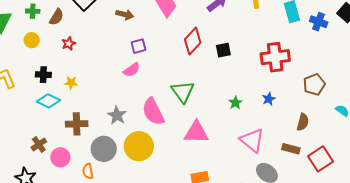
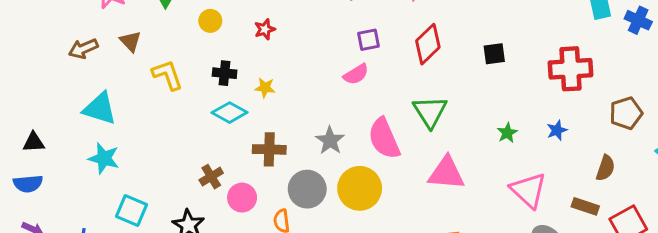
red diamond: (193, 41) -> (428, 44), moved

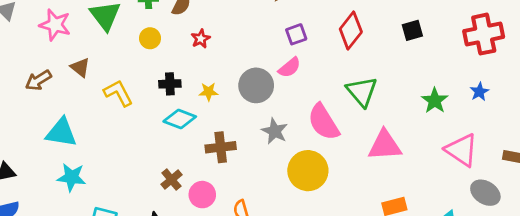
green star: (507, 133) -> (435, 101), size x1.4
gray circle: (307, 189) -> (256, 85), moved

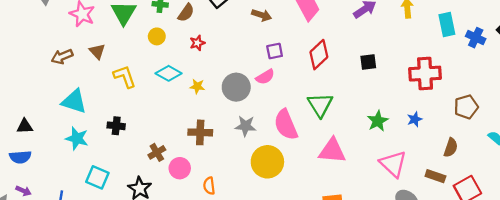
black cross: (170, 84) -> (116, 126), moved
cyan diamond: (180, 119) -> (169, 73), moved
gray star: (275, 131) -> (246, 126), turned -30

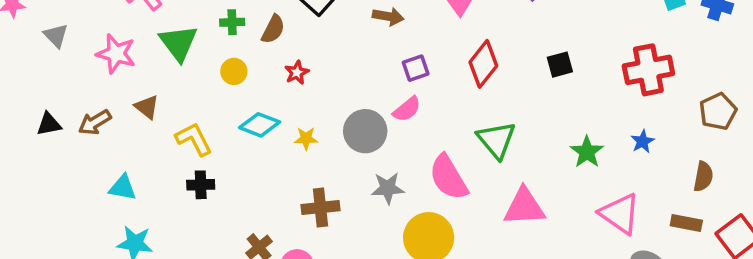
cyan triangle: (74, 101) -> (123, 188), size x0.7
black triangle: (25, 126) -> (49, 124), moved
black cross: (116, 126) -> (201, 185), moved

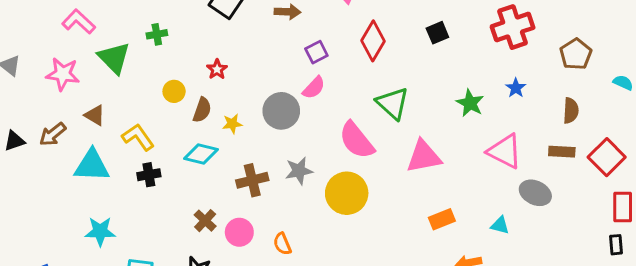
brown semicircle: (273, 29) -> (202, 110), moved
yellow circle: (234, 71) -> (174, 91), moved
cyan diamond: (260, 125) -> (201, 154), moved
cyan triangle: (123, 188) -> (92, 166), moved, size x1.5
gray star: (388, 188) -> (299, 171), moved

